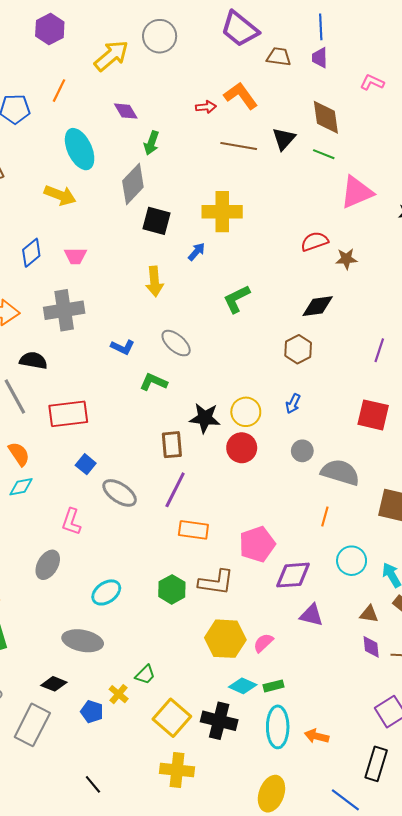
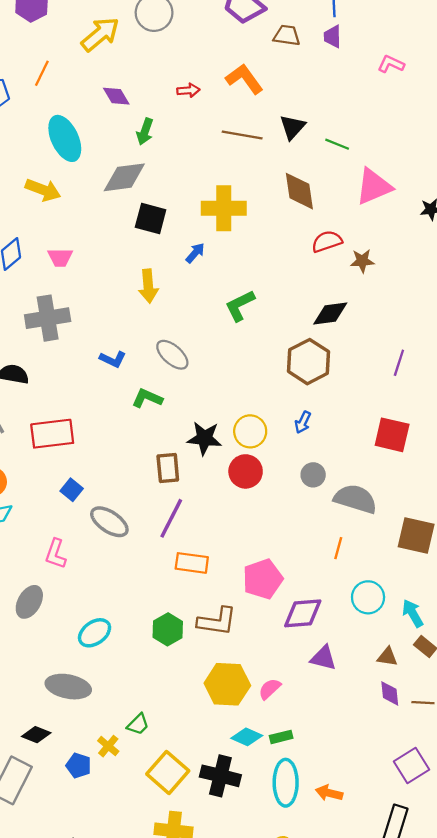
red arrow: (206, 107) -> (188, 90), moved
brown diamond: (326, 117) -> (299, 191), moved
gray diamond: (133, 184) -> (124, 177), turned 39
brown hexagon: (298, 349) -> (309, 362), size x1.4

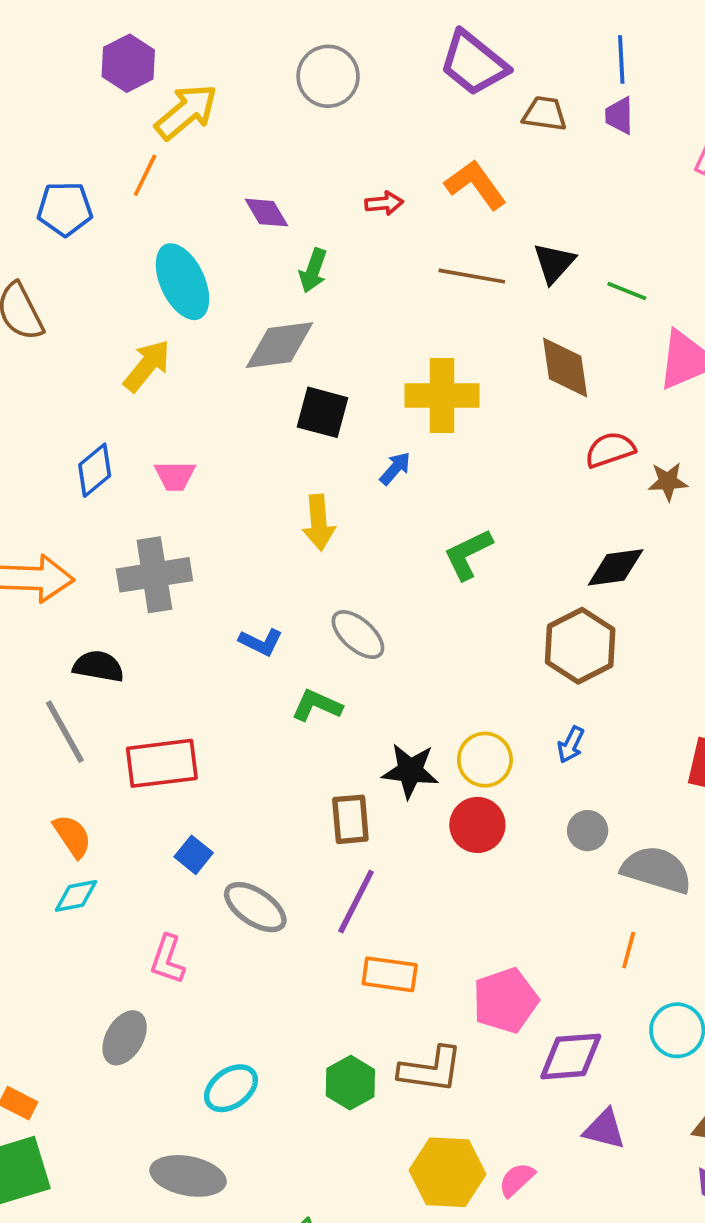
yellow arrow: (100, 34) -> (186, 112), moved
yellow arrow: (43, 190) -> (147, 366), turned -72

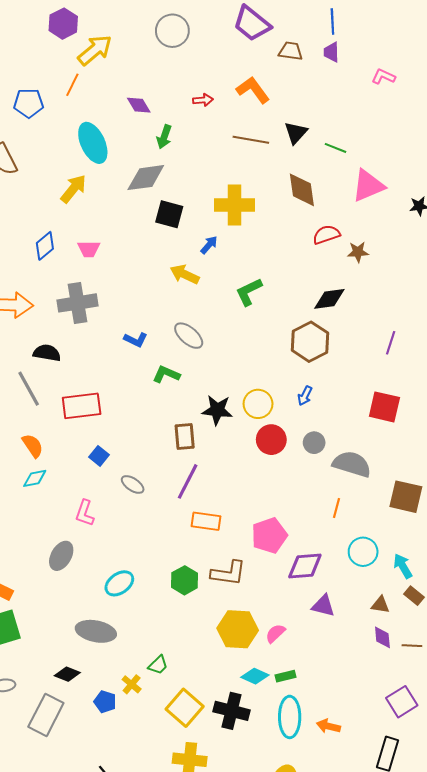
yellow arrow: (319, 523) -> (185, 274), moved, turned 120
red circle: (477, 825) -> (271, 440), moved
gray ellipse: (255, 907) -> (133, 484), size x0.7

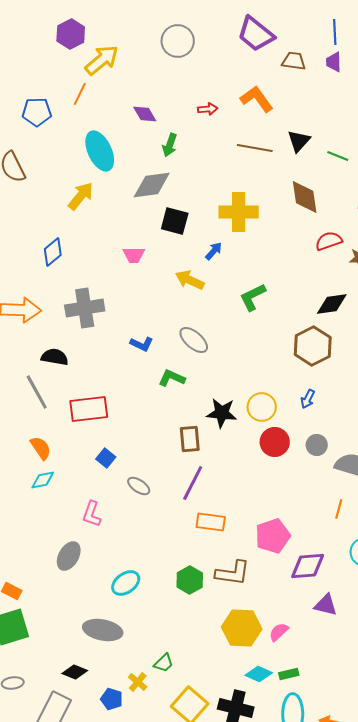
pink trapezoid: (89, 249) -> (134, 255), moved

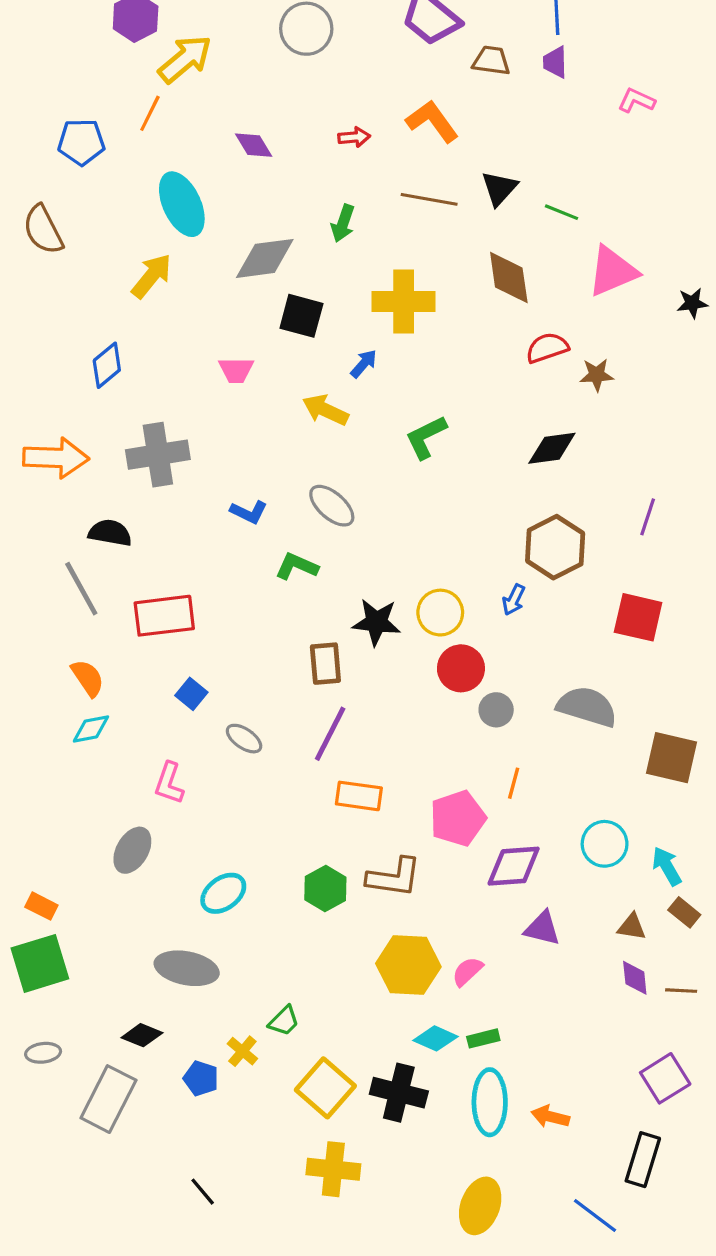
green arrow: (170, 145) -> (343, 223), moved
brown hexagon: (313, 346) -> (555, 547), moved
gray circle: (317, 445) -> (496, 710), moved
orange line: (339, 509) -> (514, 783), moved

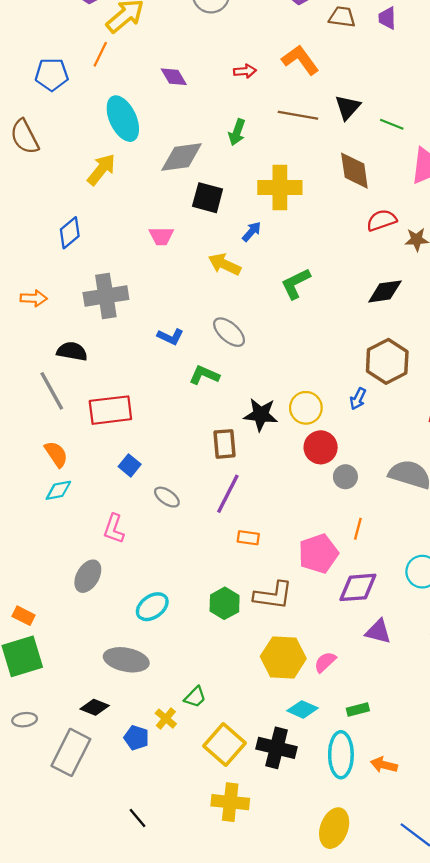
orange arrow: (56, 458) -> (34, 298), size x0.6
orange rectangle: (359, 796) -> (248, 538), size x0.7
green rectangle: (483, 1038) -> (358, 709), moved

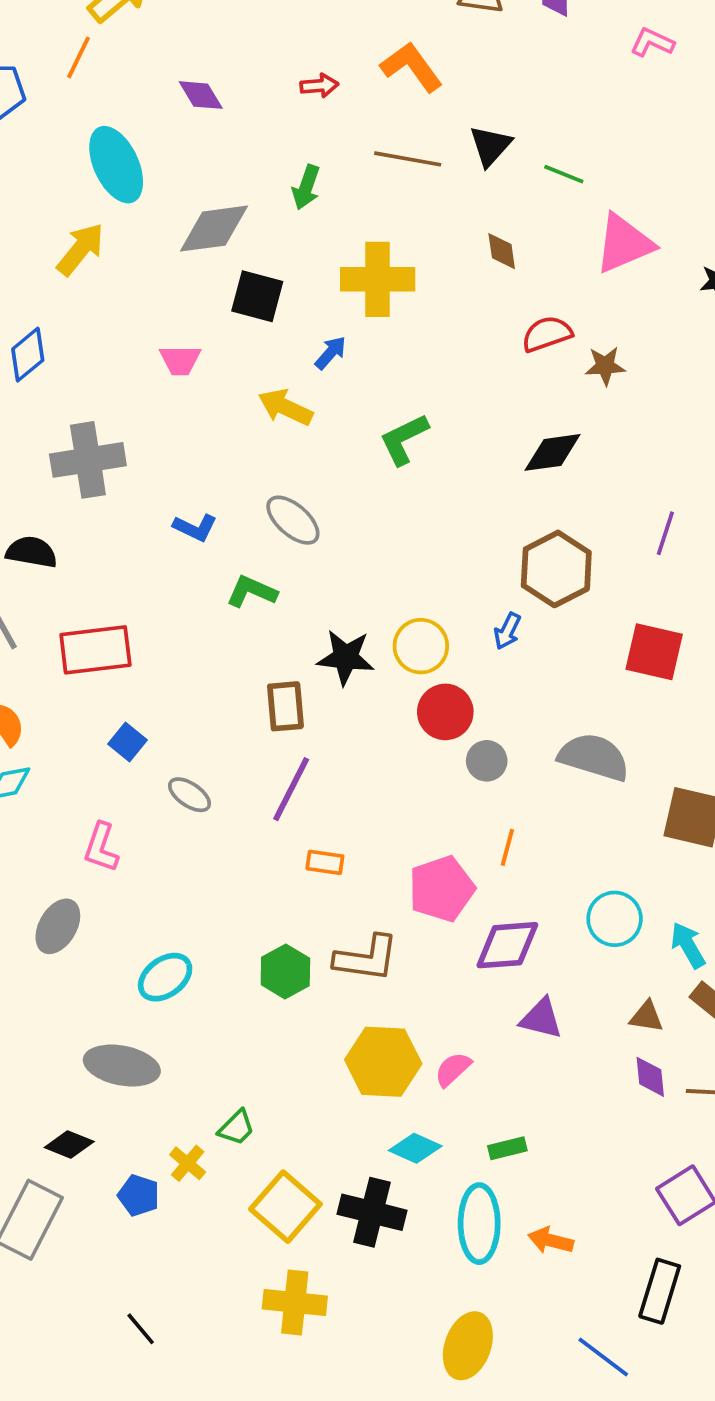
brown diamond: (354, 171) -> (502, 251), size x0.6

